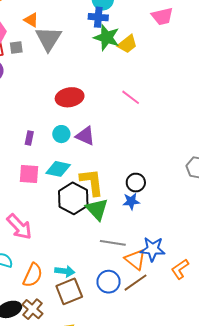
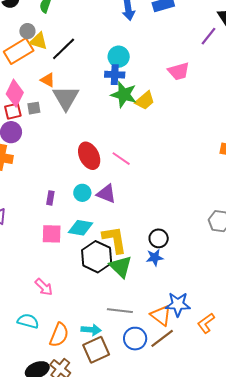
red ellipse: (70, 97) -> (89, 156), turned 76
pink line: (131, 97) -> (121, 159), moved
pink arrow: (19, 227) -> (44, 287), size x0.7
gray line: (113, 243) -> (120, 311), moved

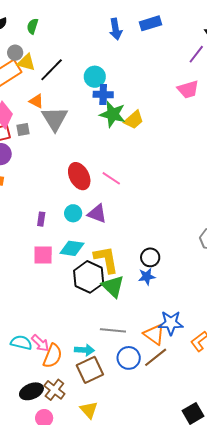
cyan circle: (119, 57) -> (95, 77), moved
pink trapezoid: (179, 71) -> (188, 89), moved
pink arrow: (44, 287) -> (40, 343), moved

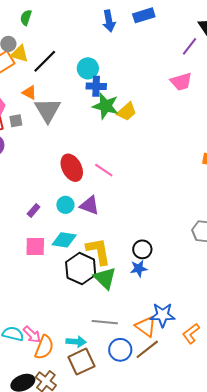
purple rectangle: (41, 219) -> (34, 210), turned 32

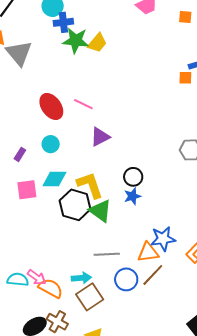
purple triangle: (89, 205) -> (100, 137), moved, turned -40
orange triangle: (146, 326) -> (148, 252), turned -35
orange semicircle: (44, 347) -> (51, 288), turned -75

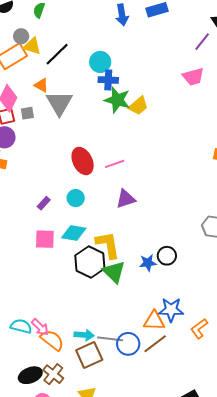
pink line: (83, 104) -> (115, 164), turned -54
black circle: (133, 177) -> (167, 256), moved
gray line: (107, 254) -> (110, 339), moved

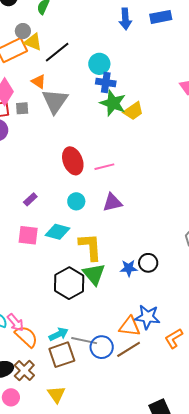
cyan circle: (76, 198) -> (76, 201), moved
black hexagon: (90, 262) -> (69, 283), moved
cyan arrow: (84, 335) -> (59, 334), turned -36

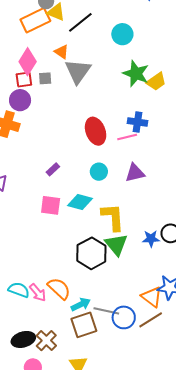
blue cross: (106, 82) -> (138, 122), moved
orange triangle: (130, 326) -> (152, 297), turned 30
orange semicircle: (26, 336) -> (59, 288), moved

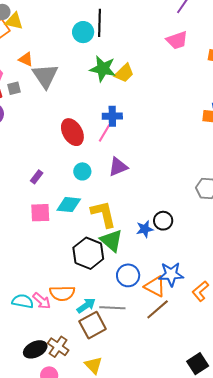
black line: (80, 22) -> (99, 23), moved, turned -40
pink line: (127, 137) -> (105, 133), turned -36
orange semicircle: (59, 288) -> (62, 293), turned 145
blue circle: (124, 317) -> (128, 275), moved

